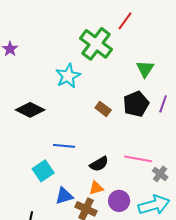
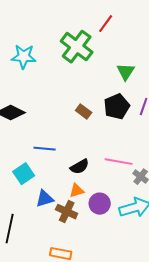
cyan star: (68, 76) -> (24, 57), moved, turned 30

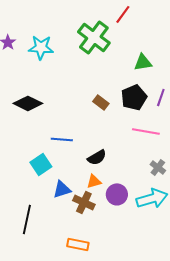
green triangle: (126, 72) -> (143, 62), turned 48
pink line: (119, 162) -> (146, 131), moved

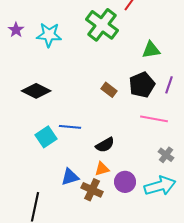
cyan square: (41, 164) -> (46, 137), moved

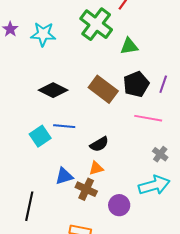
green triangle: (151, 50) -> (129, 46), moved
brown rectangle: (109, 90) -> (103, 89), size x1.8
black diamond: (36, 91) -> (53, 90), moved
purple circle: (125, 182) -> (119, 205), moved

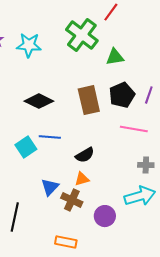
brown rectangle: (103, 89) -> (89, 100), turned 40
gray cross: (160, 154) -> (146, 165), turned -35
blue triangle: (64, 176) -> (50, 187), turned -30

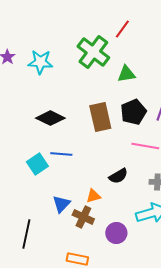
black semicircle: (85, 155) -> (118, 176), moved

